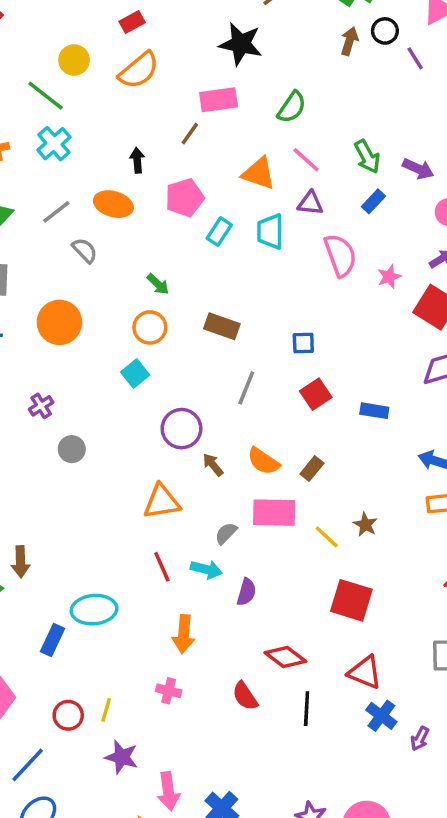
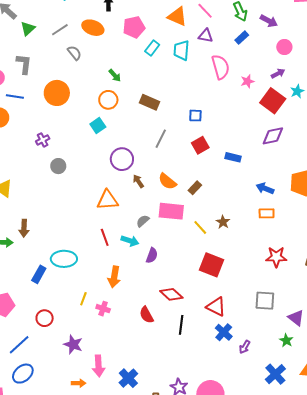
yellow line: (106, 710) -> (83, 299), moved

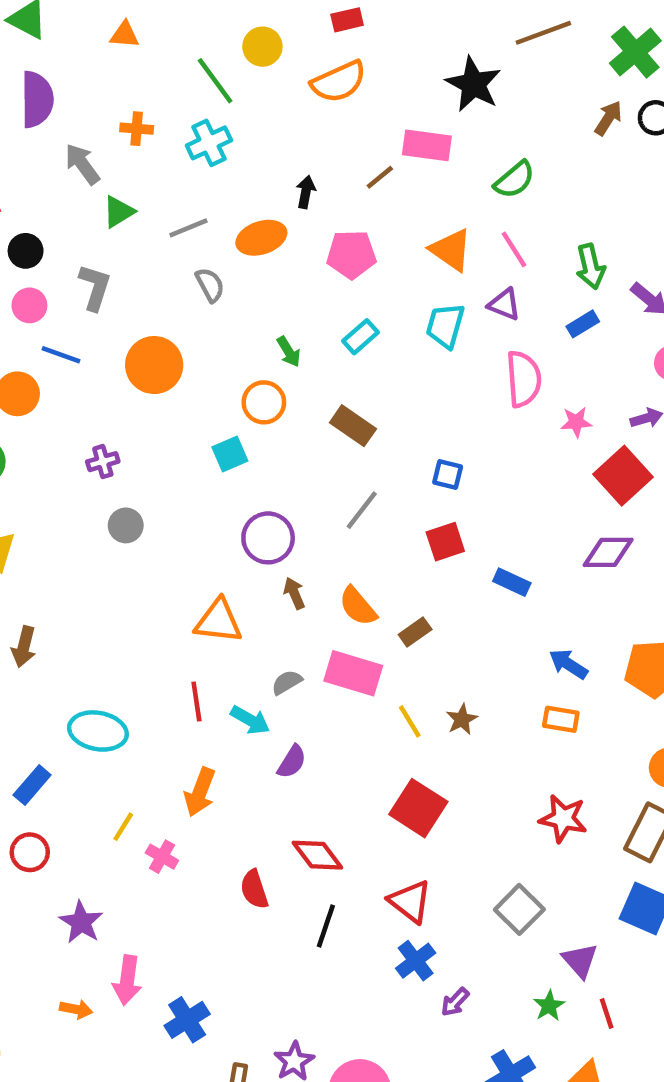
orange ellipse: (93, 28) -> (261, 238), turned -50
cyan rectangle: (152, 48) -> (361, 337), moved
blue rectangle: (39, 274) -> (32, 785), moved
gray square: (265, 301) -> (519, 909), turned 30

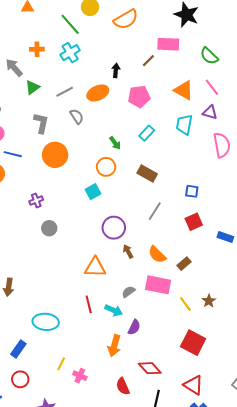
green semicircle: (514, 180) -> (209, 56), turned 90
gray L-shape: (95, 287) -> (41, 123), moved
orange arrow: (200, 792) -> (114, 346), moved

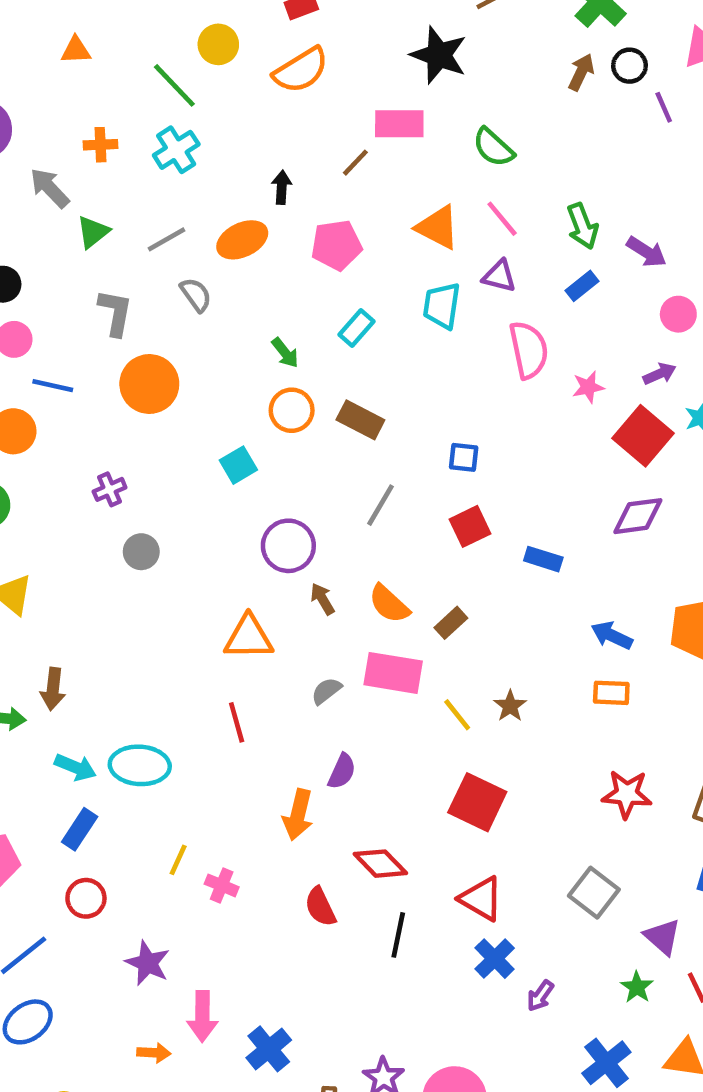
orange circle: (106, 167) -> (292, 410), moved
cyan arrow: (114, 310) -> (75, 767), moved

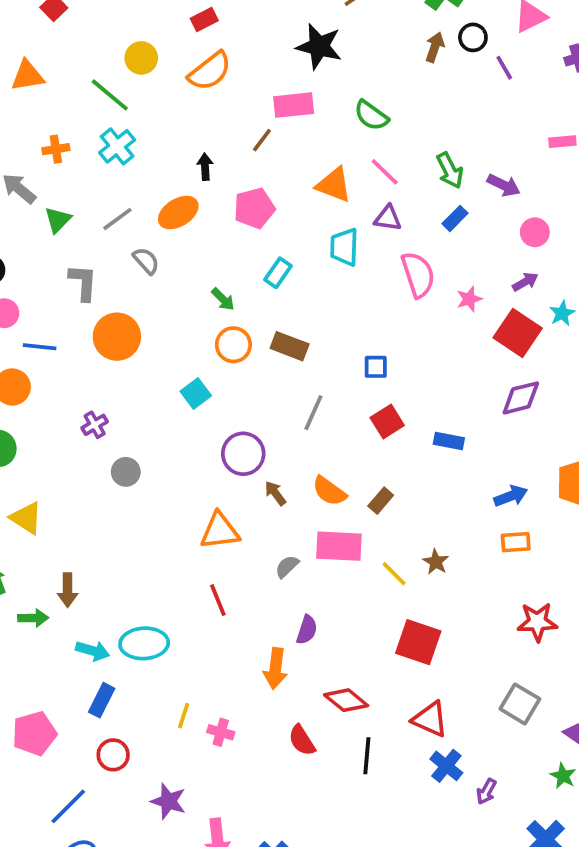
orange triangle: (76, 50) -> (27, 76), size x1.4
blue arrow: (612, 635) -> (511, 496), turned 140

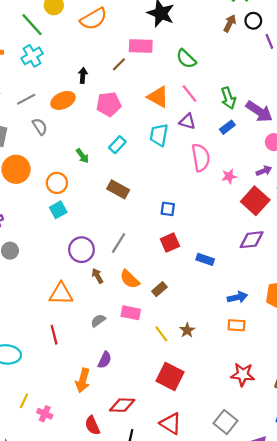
purple arrow: (504, 185) -> (259, 111), size x1.4
orange circle: (233, 345) -> (57, 183), moved
gray line: (313, 413) -> (119, 243), moved
pink rectangle: (339, 546) -> (131, 313), size x0.7
red diamond: (346, 700) -> (122, 405), turned -45

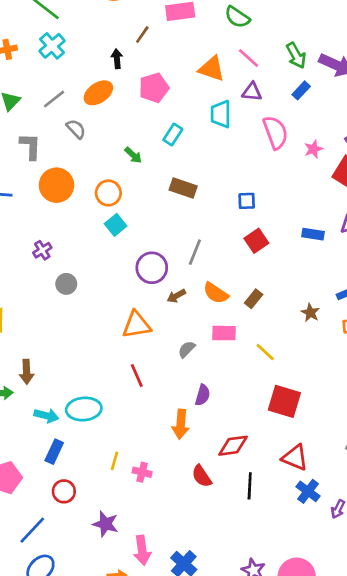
brown line: (119, 64) -> (142, 35), moved
blue rectangle: (205, 259) -> (313, 234), moved
brown arrow: (97, 276) -> (176, 296), turned -80
brown star: (187, 330) -> (310, 313), moved

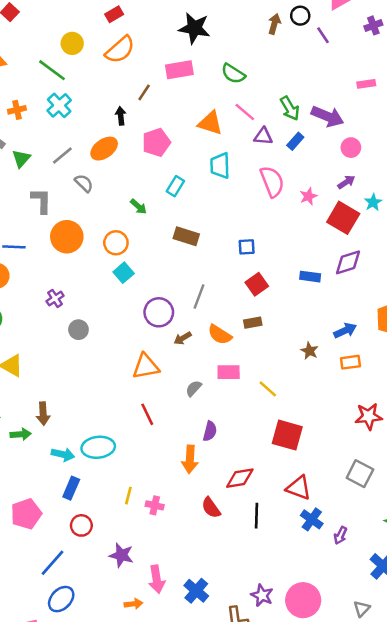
purple triangle: (252, 92) -> (263, 136), moved
brown rectangle: (254, 299) -> (253, 323), moved, turned 42

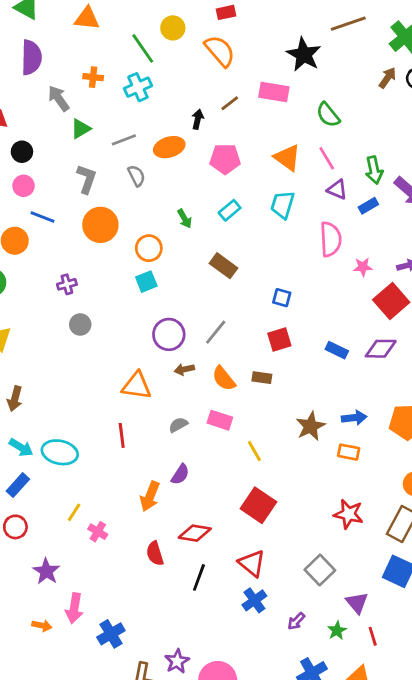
orange semicircle: (120, 50) -> (220, 51), turned -108
brown star: (310, 351) -> (311, 426), size x1.5
purple arrow: (340, 535) -> (296, 621), moved

